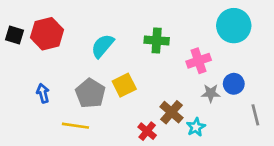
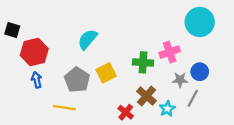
red hexagon: (47, 34) -> (34, 52), moved
green cross: (157, 40) -> (143, 62), moved
gray line: (255, 115) -> (193, 98), moved, turned 42

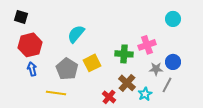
cyan circle: (200, 22) -> (173, 19), size x0.6
black square: (12, 30) -> (21, 17), moved

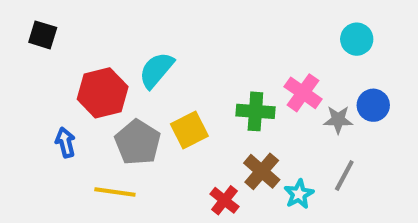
red hexagon: (30, 45) -> (103, 93), moved
pink cross: (147, 45) -> (303, 93), turned -36
blue circle: (173, 62) -> (373, 105), moved
gray star: (156, 69) -> (338, 120), moved

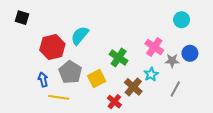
green cross: (255, 111) -> (119, 58), moved, turned 30
yellow square: (189, 130) -> (97, 78), moved
blue arrow: (65, 142) -> (43, 80), moved
cyan star: (299, 194) -> (151, 74), moved

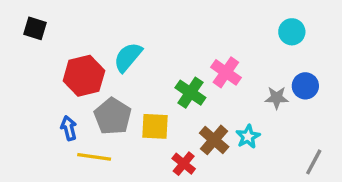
pink cross: (154, 47) -> (226, 72), moved
cyan star: (151, 74) -> (248, 137), moved
yellow square: (97, 78) -> (155, 126), turned 30
gray line: (175, 89) -> (314, 162), moved

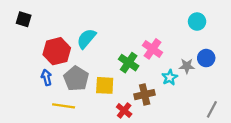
blue arrow: (69, 128) -> (46, 77), moved
cyan star: (248, 137) -> (170, 77), moved
brown cross: (214, 140) -> (145, 95), turned 36

